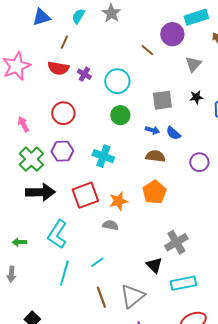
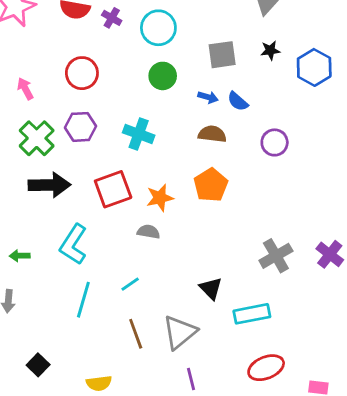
gray cross: (176, 242) -> (276, 256), moved

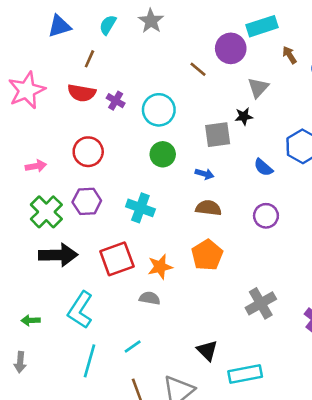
black star: (270, 50) -> (244, 116), moved
pink arrow: (25, 89) -> (36, 166), turned 108
blue semicircle: (238, 101) -> (263, 167), moved
gray cross: (276, 256) -> (261, 303), moved

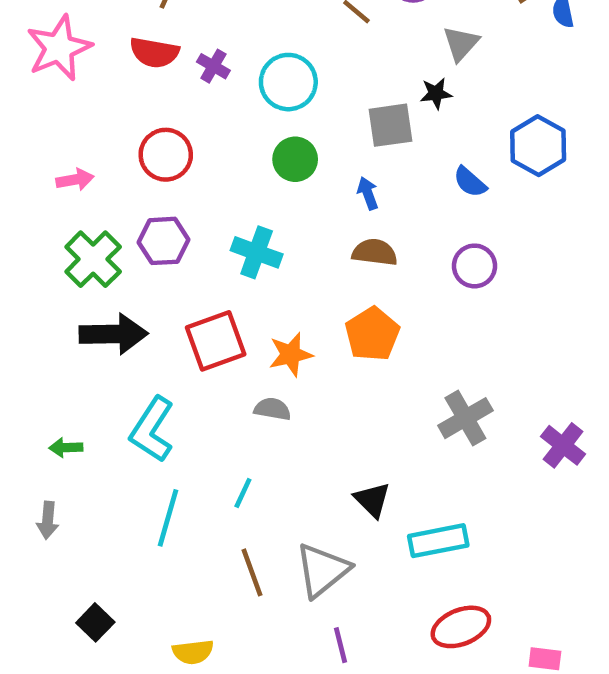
blue arrow: (205, 174) -> (368, 193), turned -126
cyan line: (133, 347) -> (243, 493), turned -30

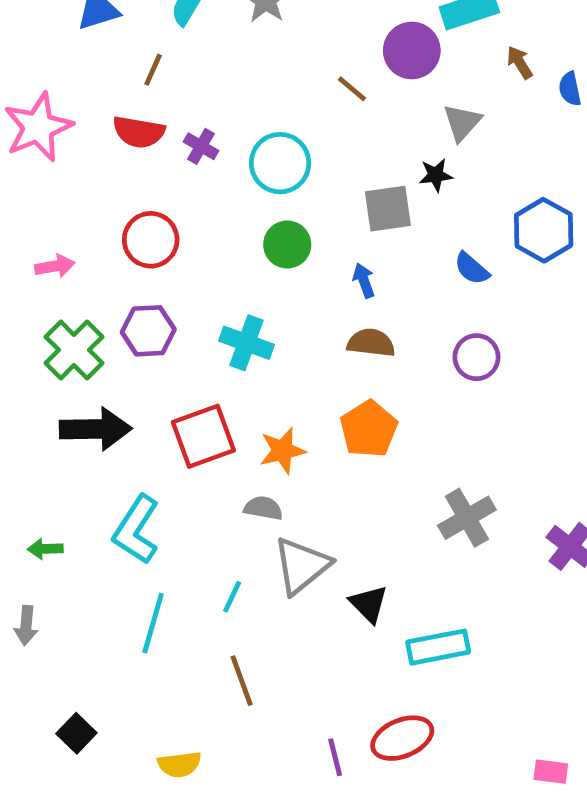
gray triangle: (322, 570) -> (302, 566), moved
red ellipse: (461, 627) -> (402, 738), moved

